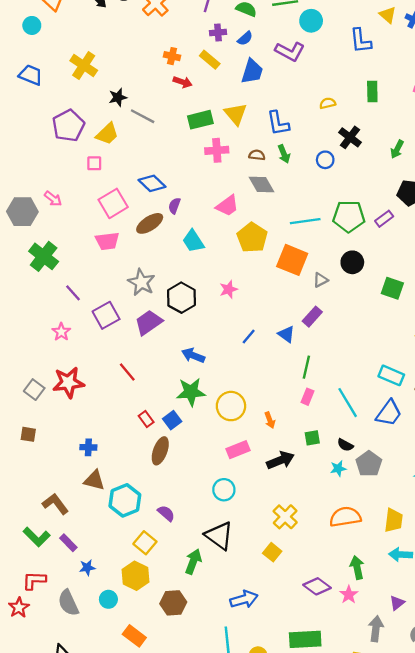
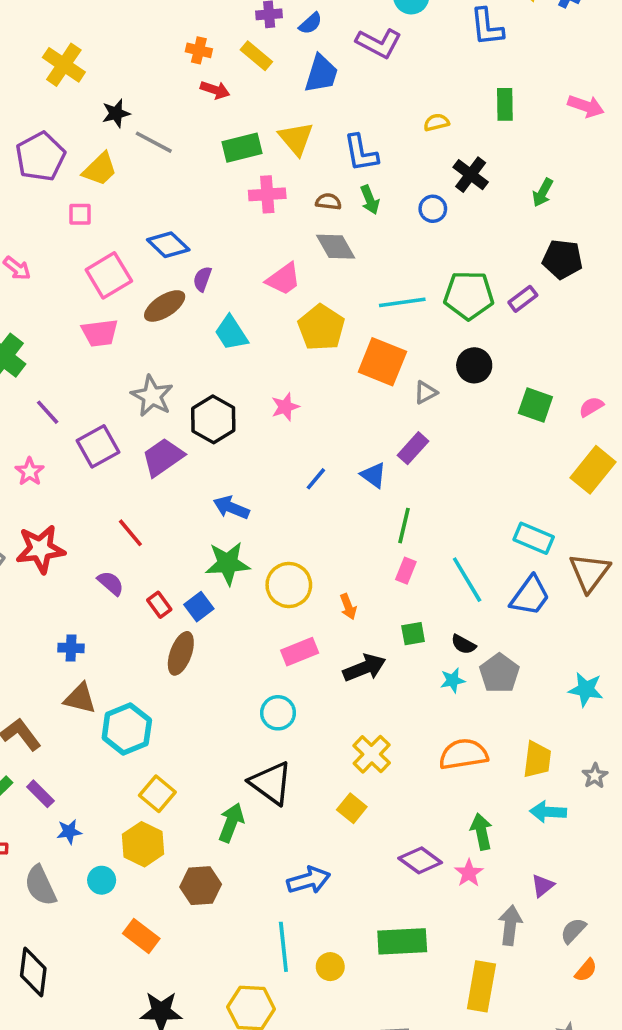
purple semicircle: (166, 513) -> (111, 583), moved

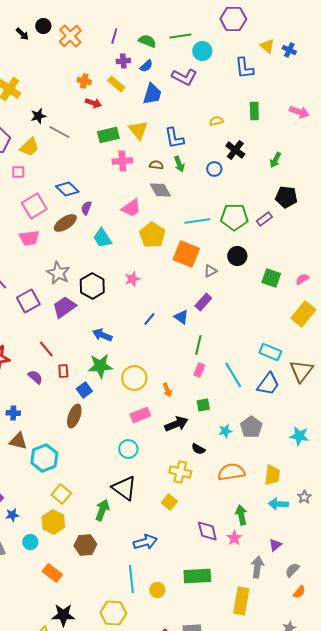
red rectangle: (159, 605) -> (63, 371), moved, turned 32
black semicircle: (463, 644) -> (198, 449), moved
yellow cross: (372, 754) -> (180, 472), turned -30
gray star: (595, 776) -> (304, 497), moved
purple diamond: (420, 860) -> (207, 531), turned 40

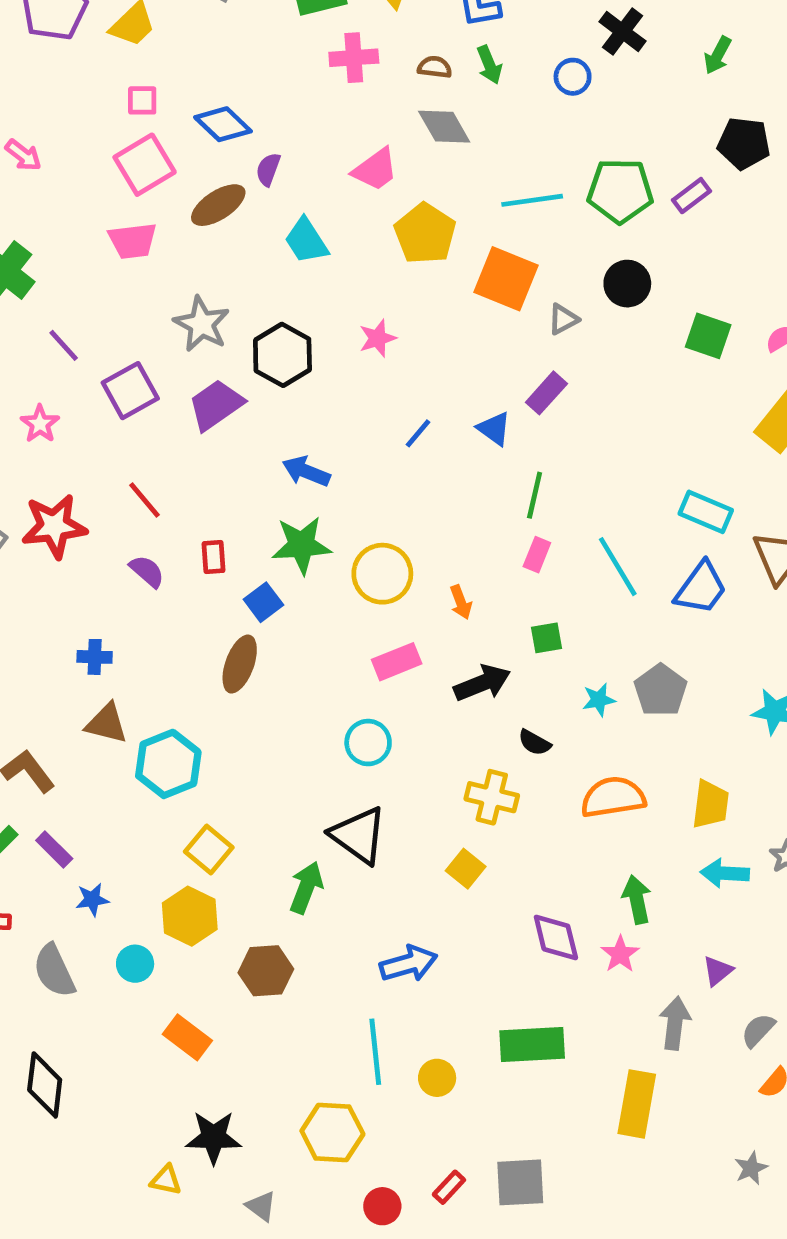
pink square: (18, 172) -> (142, 100), moved
red line: (46, 349) -> (145, 500), moved

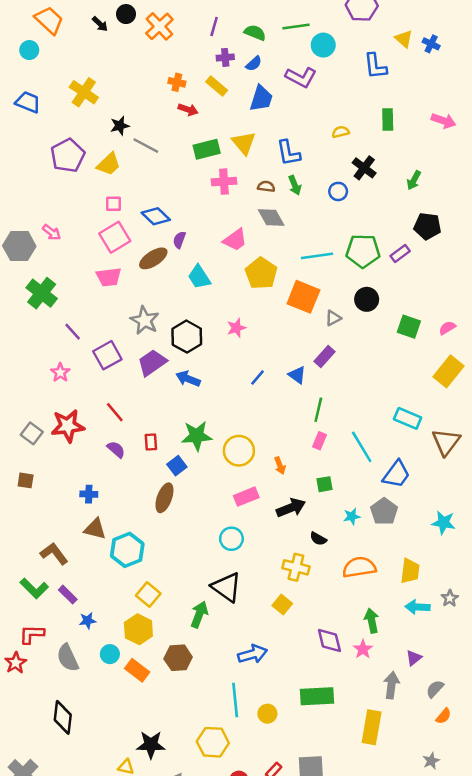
blue arrow: (306, 471) -> (188, 379), moved
blue trapezoid: (701, 588) -> (396, 474), moved
orange rectangle: (187, 1037) -> (137, 670), moved

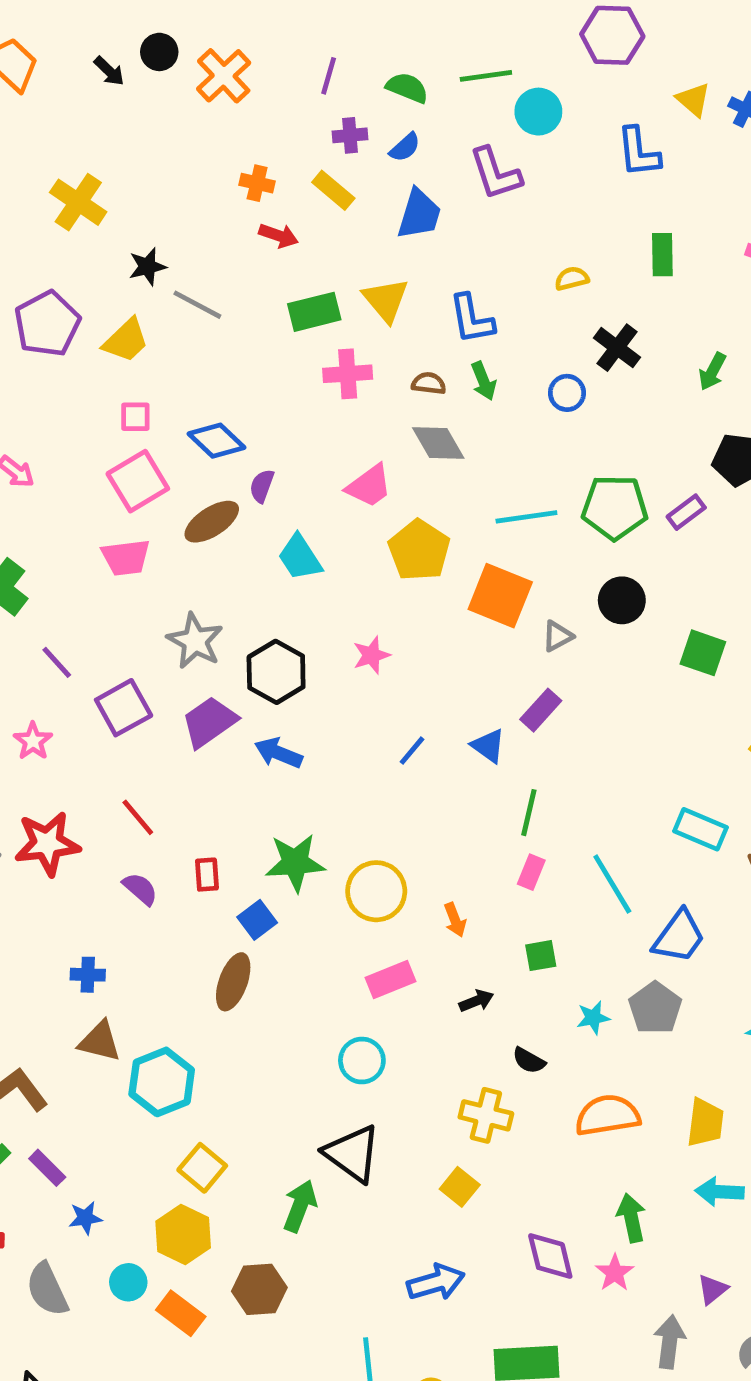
purple L-shape: (301, 77) -> (495, 174), turned 44
black arrow: (291, 508) -> (476, 1001), size x0.6
blue arrow: (253, 654) -> (436, 1282), moved

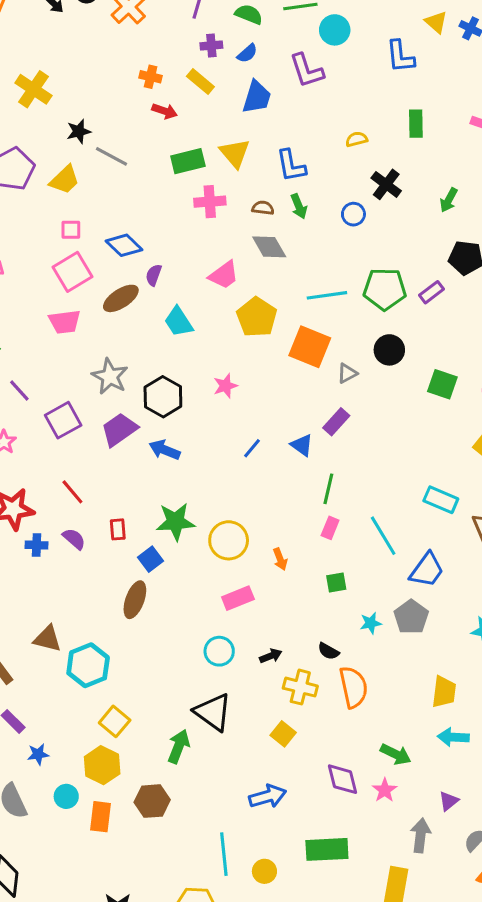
blue cross: (88, 975) -> (37, 545), moved
black arrow: (476, 1001) -> (271, 656), moved
orange semicircle: (608, 1115) -> (353, 687), moved, turned 87
green arrow: (631, 1218) -> (396, 754), turned 128
orange rectangle: (181, 1313) -> (101, 817), turned 60

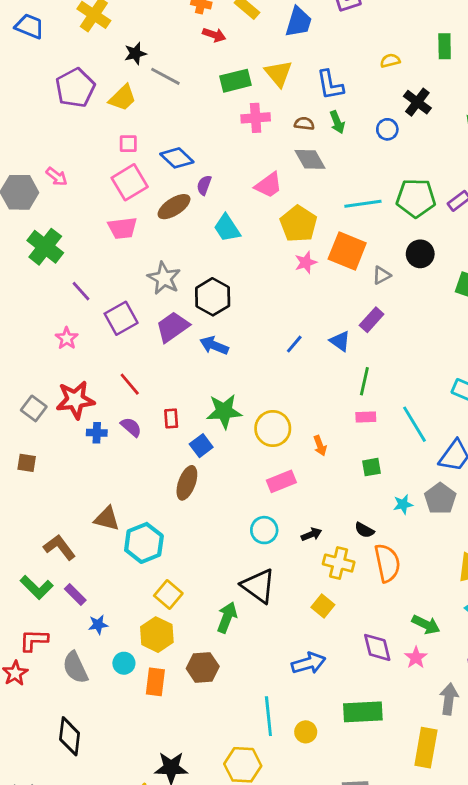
pink star: (225, 386) -> (306, 262), moved
pink rectangle: (330, 528) -> (366, 417), turned 66

